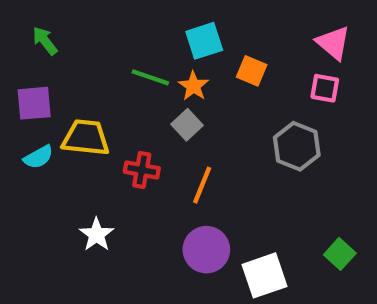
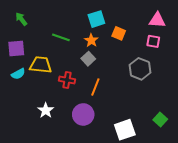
pink triangle: (333, 43) -> (157, 20), turned -36
green line: (150, 77) -> (61, 37), moved
purple circle: (206, 250) -> (83, 114), moved

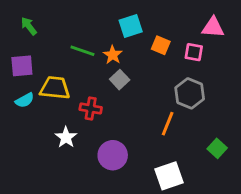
orange star: (91, 40) -> (113, 55), moved
pink square: (153, 41) -> (194, 52), moved
orange line: (95, 87) -> (168, 124), moved
white star: (46, 110) -> (66, 137), moved
green square: (160, 120) -> (217, 148), moved

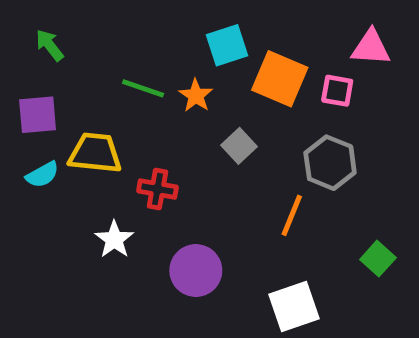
orange square: (161, 45) -> (280, 79), size x1.6
gray square: (120, 80) -> (239, 146), moved

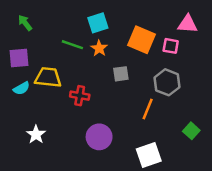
cyan square: (227, 45) -> (98, 23), moved
gray square: (239, 146) -> (121, 74), turned 35
white star: (114, 239) -> (36, 134), moved

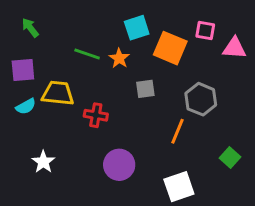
cyan square: (98, 23) -> (137, 28), moved
pink triangle: (188, 24) -> (234, 48), moved
pink square: (171, 46) -> (205, 31), moved

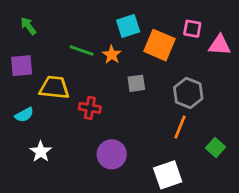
cyan semicircle: (26, 106) -> (24, 115), moved
orange line: (178, 131) -> (180, 127), moved

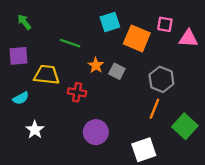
orange star: (112, 55) -> (96, 65), moved
gray square: (136, 83) -> (117, 71), turned 35
green square: (216, 148) -> (185, 126), size x1.5

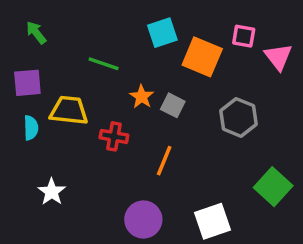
pink triangle: (188, 38) -> (278, 57), turned 48
cyan semicircle: (21, 98) -> (31, 128), moved, turned -63
orange line: (154, 109) -> (164, 161), moved
purple circle: (96, 132) -> (143, 219), moved

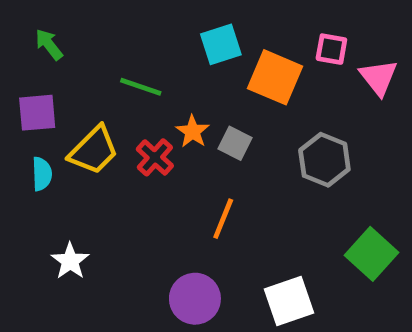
yellow trapezoid: (69, 110) -> (94, 150), turned 129
red cross: (114, 136) -> (155, 157), moved, turned 32

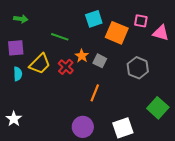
green arrow: (49, 44) -> (21, 19), turned 136
pink triangle: (379, 77) -> (161, 33), turned -36
white star: (70, 261) -> (14, 119), moved

